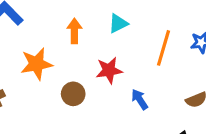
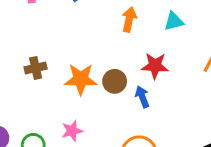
orange star: (36, 64) -> (81, 79), moved
blue arrow: (140, 99) -> (142, 97), moved

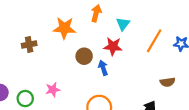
cyan triangle: (174, 21) -> (123, 24), moved, turned -40
orange star: (81, 79) -> (64, 28), moved

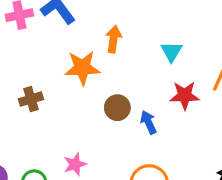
orange arrow: (96, 13) -> (114, 39), moved
red star: (113, 46) -> (185, 95), moved

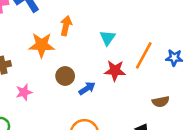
blue arrow: (148, 122) -> (87, 88), turned 77
pink star: (75, 164) -> (24, 92), moved

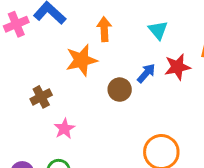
blue arrow: (87, 88) -> (146, 73), moved
pink star: (24, 92) -> (64, 129), moved

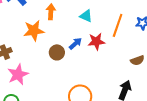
cyan triangle: (158, 30) -> (86, 16), turned -32
pink star: (64, 129) -> (18, 74), size x1.5

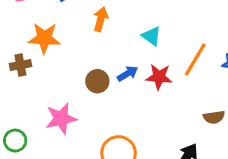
orange star: (34, 31) -> (44, 38), moved
pink star: (18, 74) -> (61, 118), moved

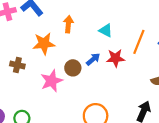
orange star: (44, 38) -> (44, 44), moved
brown cross: (20, 65) -> (17, 65), turned 32
pink star: (61, 118) -> (52, 81), moved

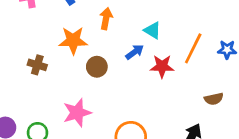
blue arrow: (93, 59) -> (135, 52), moved
brown circle: (73, 68) -> (97, 67), moved
pink star: (52, 81) -> (77, 113), moved

